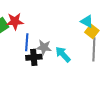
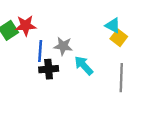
gray star: (44, 47) -> (63, 46), moved
gray line: (94, 49) -> (121, 78), moved

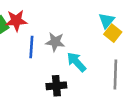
cyan triangle: (113, 26) -> (107, 21), turned 42
black cross: (49, 69) -> (56, 86), moved

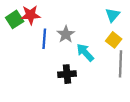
yellow square: (113, 33) -> (114, 40), moved
gray star: (55, 42) -> (66, 34), turned 30

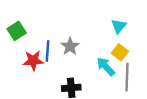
red star: (31, 15) -> (33, 61), moved
cyan arrow: (85, 52) -> (106, 66), moved

